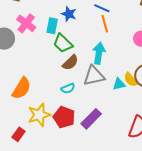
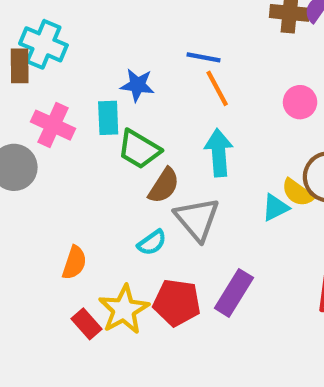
gray triangle: (94, 76) -> (197, 219), moved, turned -45
orange semicircle: (22, 88) -> (74, 263), size x0.7
cyan semicircle: (68, 88) -> (152, 243), moved
red rectangle: (18, 134) -> (86, 324), moved, turned -64

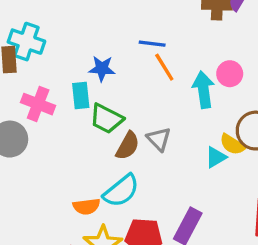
cyan arrow: (219, 153) -> (203, 90), moved
gray triangle: (197, 219) -> (159, 139), moved, size x0.7
cyan semicircle: (152, 243) -> (121, 191), size x1.6
orange semicircle: (74, 263) -> (86, 206), moved, turned 68

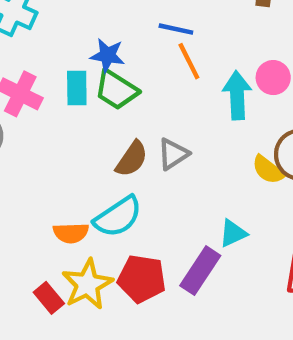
green trapezoid: (106, 119) -> (116, 90), moved
gray triangle: (159, 139) -> (173, 154), turned 36
cyan triangle: (216, 157) -> (233, 233), moved

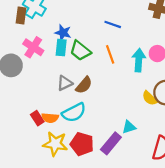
blue star: (108, 55) -> (63, 33), moved
orange line: (189, 61) -> (110, 54), moved
gray triangle: (173, 154) -> (65, 83), moved
yellow star: (87, 284) -> (55, 144), turned 30
red rectangle: (49, 298) -> (37, 118), moved

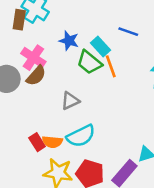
cyan rectangle: (61, 48) -> (101, 46), moved, turned -49
orange line: (110, 54) -> (111, 66), moved
brown semicircle: (84, 85) -> (36, 76), moved

